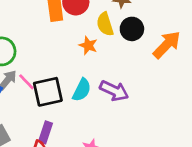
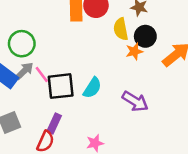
orange star: (88, 45) -> (134, 51), moved, turned 30
purple arrow: (114, 91) -> (135, 101), moved

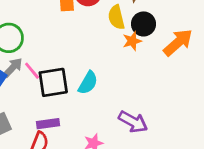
purple arrow: (135, 101) -> (133, 122), moved
purple rectangle: (54, 123) -> (48, 124), turned 60

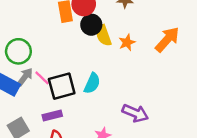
yellow semicircle: (116, 17) -> (104, 35), moved
black circle: (143, 24) -> (91, 25), moved
purple rectangle: (48, 124) -> (52, 116), moved

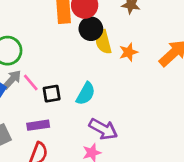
black square: (62, 86) -> (52, 94), size x0.6
purple arrow: (135, 113) -> (103, 129), moved

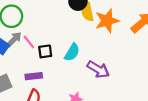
orange star: (128, 52) -> (107, 21), size x1.6
purple arrow: (103, 129) -> (98, 69), moved

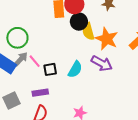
orange star: (107, 21) -> (107, 39), turned -30
purple arrow: (98, 69) -> (102, 63), moved

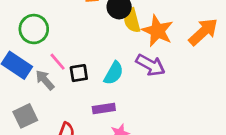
gray arrow: (21, 59) -> (45, 80), moved, turned -84
purple rectangle: (40, 93) -> (104, 108), moved

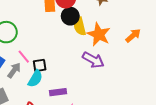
orange arrow: (203, 32) -> (133, 36), size x0.7
cyan semicircle: (114, 73) -> (35, 79), moved
gray arrow: (45, 80) -> (14, 70), turned 77

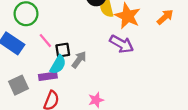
gray arrow: (14, 70) -> (79, 60), moved
purple rectangle: (58, 92) -> (48, 76), moved

